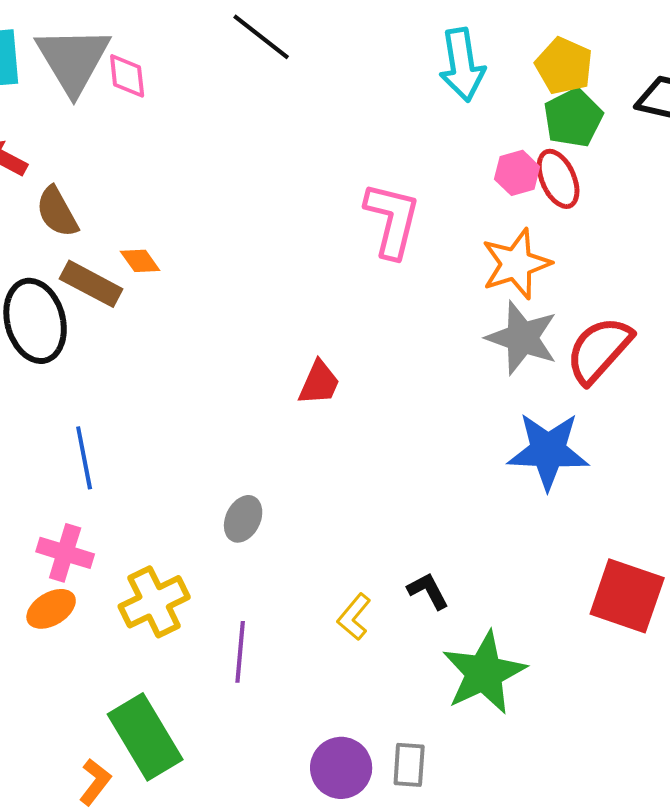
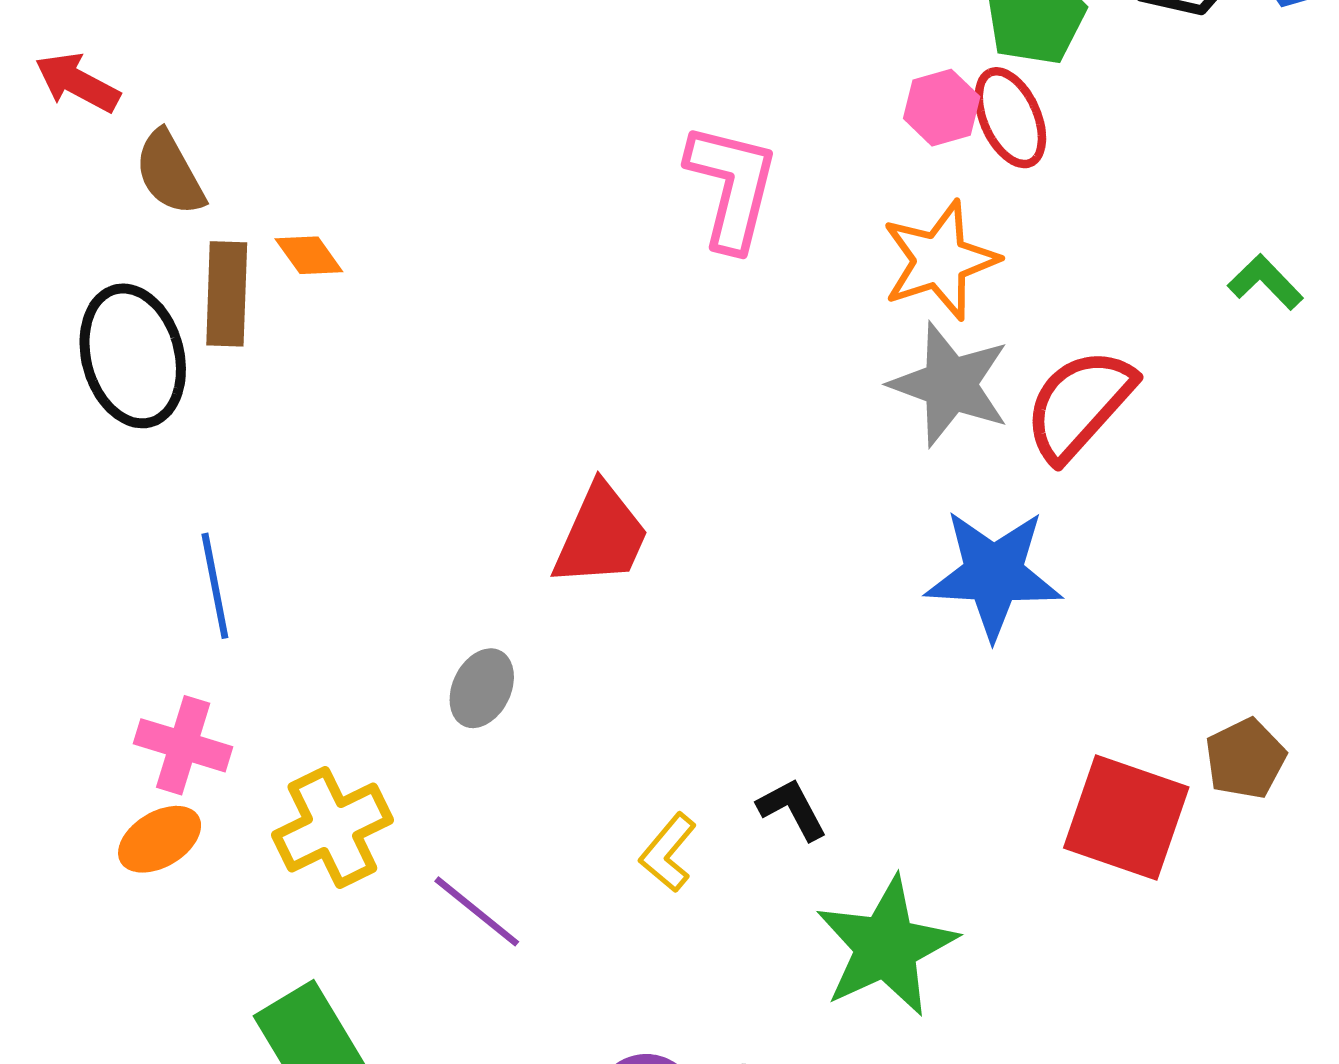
brown rectangle: (91, 284) -> (227, 294), turned 64
red trapezoid: (319, 383) -> (601, 536), moved, size x1.4
purple line: (240, 652) -> (477, 911), turned -56

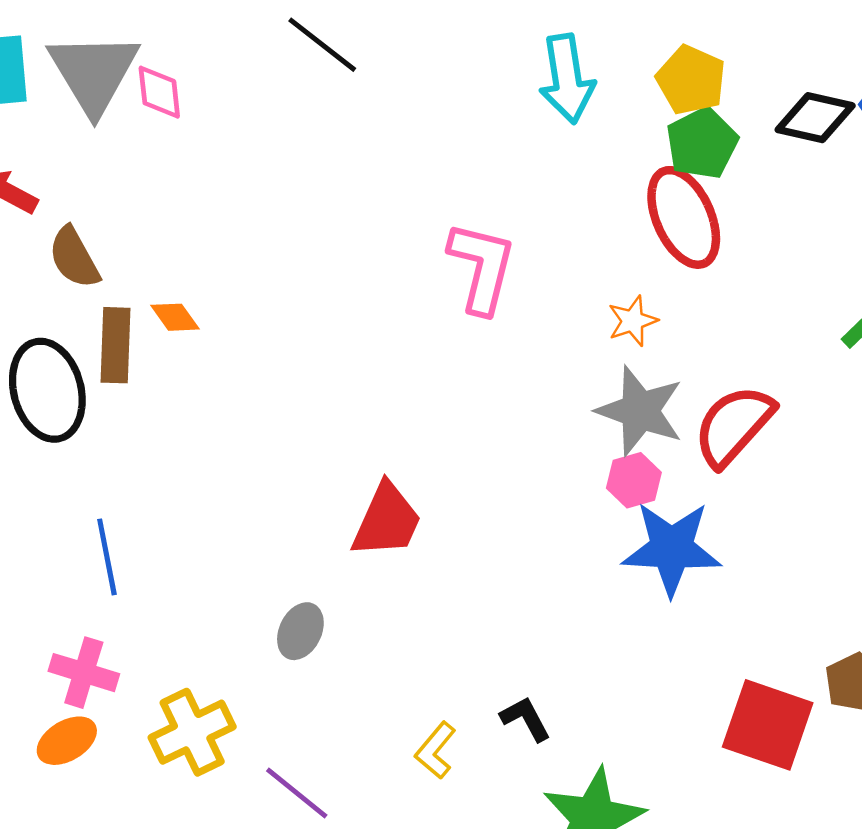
pink hexagon: (942, 108) -> (634, 480), moved
red ellipse: (1010, 118) -> (684, 217), size x1.4
orange star: (940, 260) -> (633, 321), size x0.6

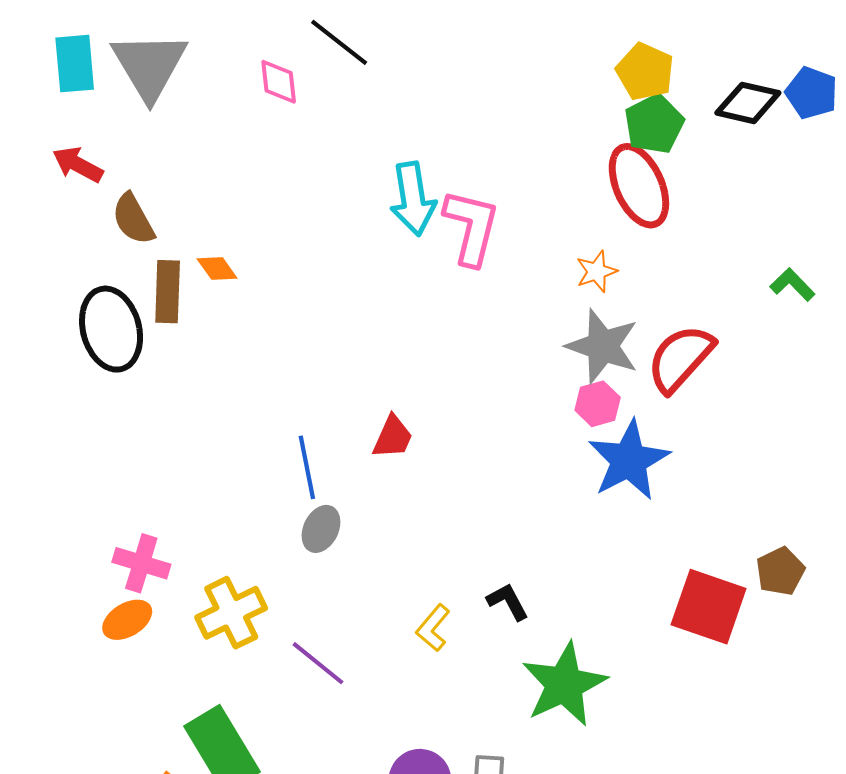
cyan arrow: (567, 79) -> (413, 199), moved
pink diamond: (159, 92) -> (279, 82), moved
red trapezoid: (387, 520) -> (393, 437), size x0.7
blue star: (672, 548) -> (629, 460), turned -30
blue line: (107, 557) -> (307, 467), moved

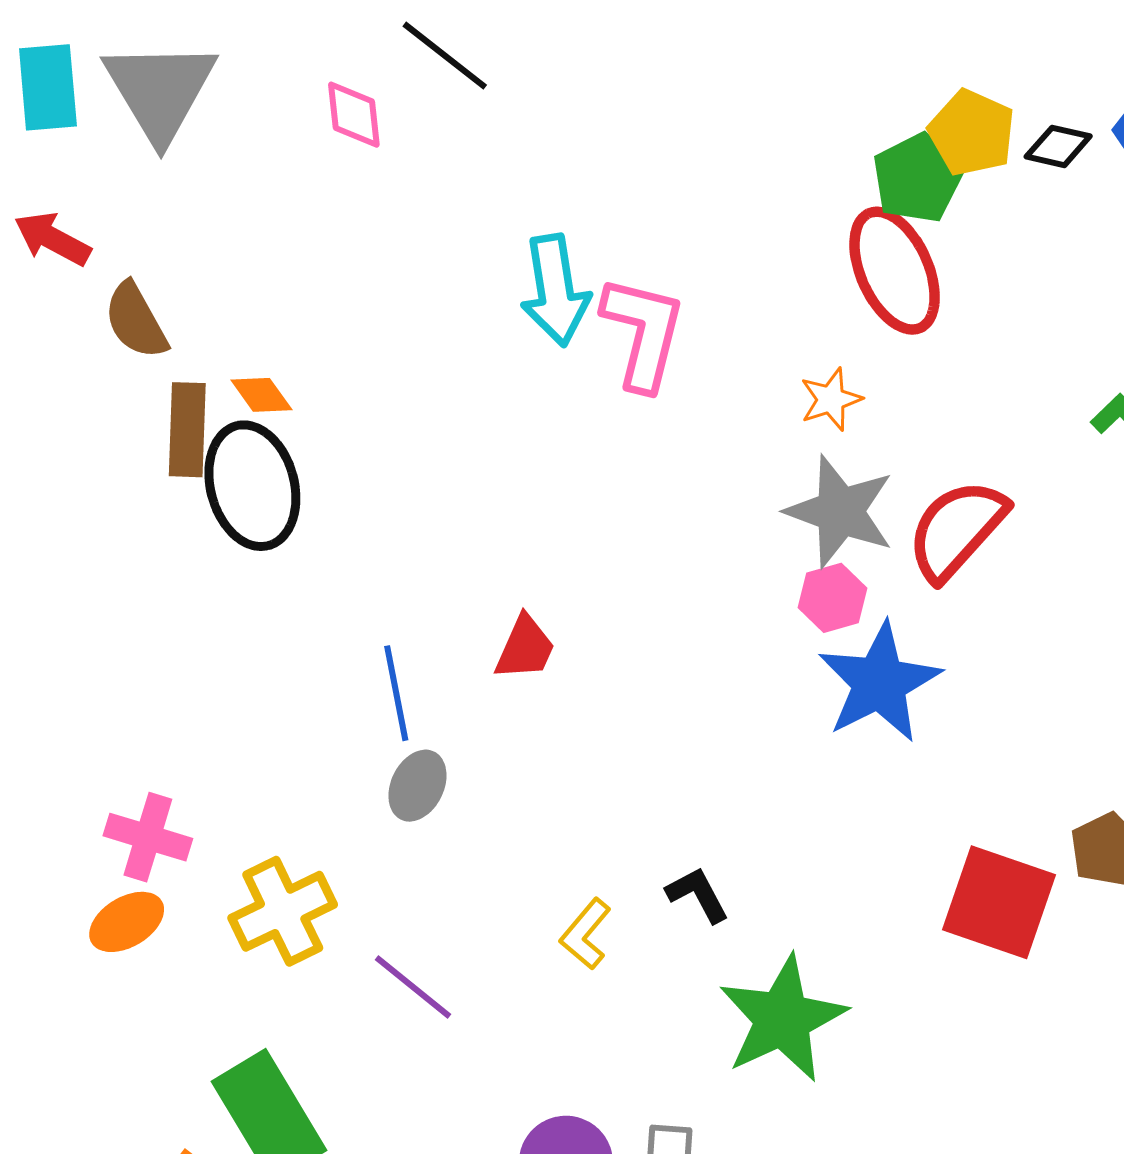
yellow pentagon: (645, 72) -> (972, 133), moved
black diamond: (748, 103) -> (1058, 146), size x0.7
black ellipse: (111, 329) -> (252, 486), moved

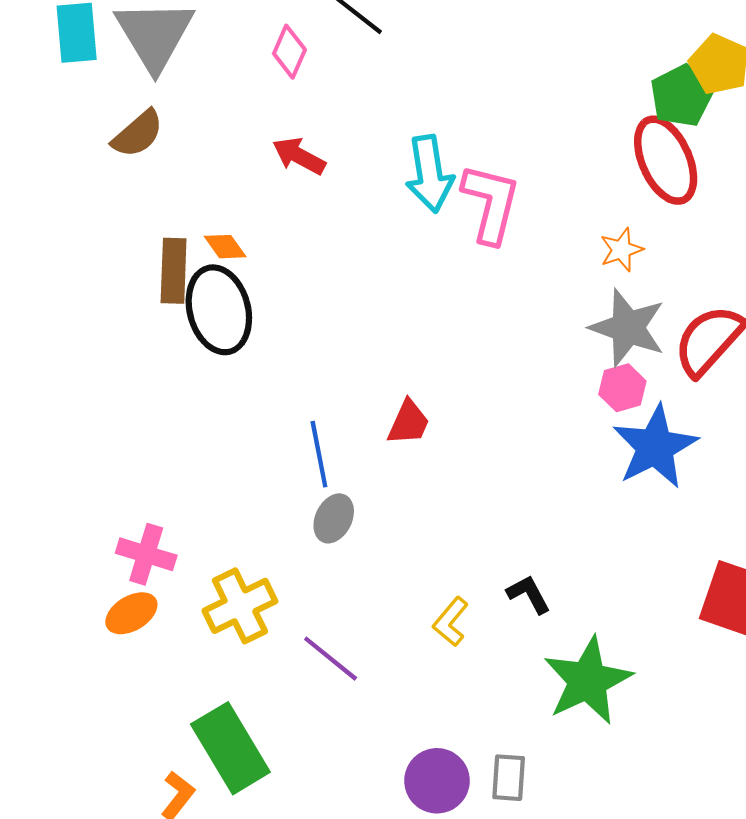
pink diamond: (354, 115) -> (289, 52), turned 30
red arrow: (52, 239) -> (299, 156), moved
brown semicircle: (136, 321) -> (138, 134), moved, turned -102

